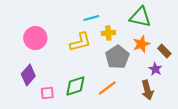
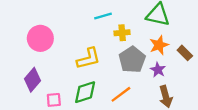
yellow L-shape: (80, 42) -> (88, 59), moved
purple star: (155, 69) -> (158, 70), moved

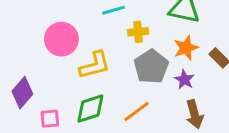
pink circle: (40, 38) -> (61, 39), moved

